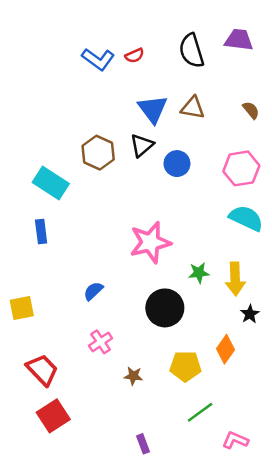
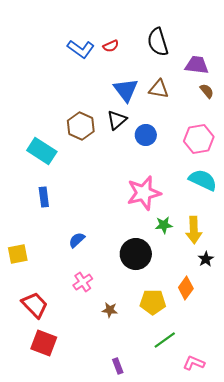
purple trapezoid: (239, 40) -> (197, 65), moved
blue rectangle: (41, 232) -> (44, 197), moved
pink star: (150, 242) -> (144, 193), moved
red square: (53, 416) -> (44, 343), turned -36

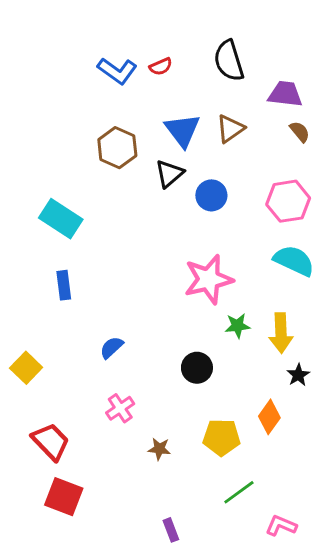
brown triangle: (159, 89) -> (230, 129), turned -45
brown hexagon: (81, 126) -> (117, 148), moved
yellow square: (18, 254) -> (26, 368), turned -35
black circle: (136, 254) -> (197, 368), size x0.7

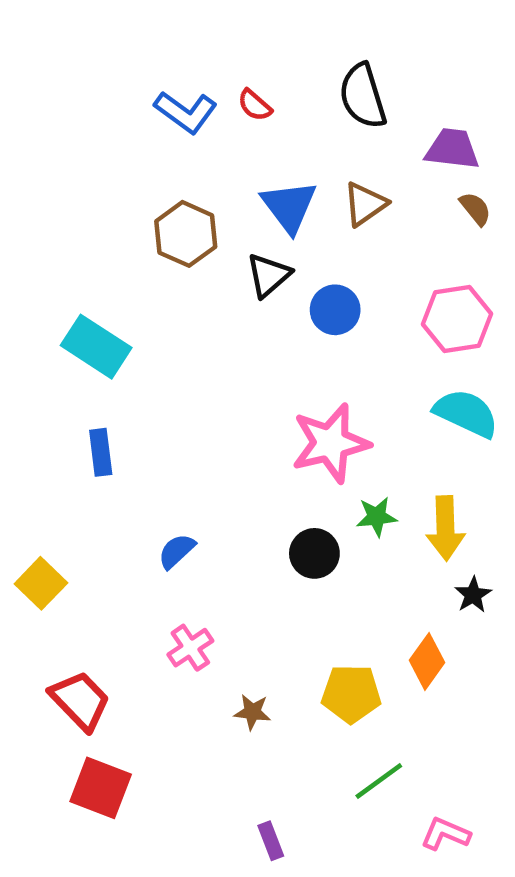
red semicircle: (161, 67) -> (255, 105), turned 65
black circle: (197, 368) -> (314, 553), moved

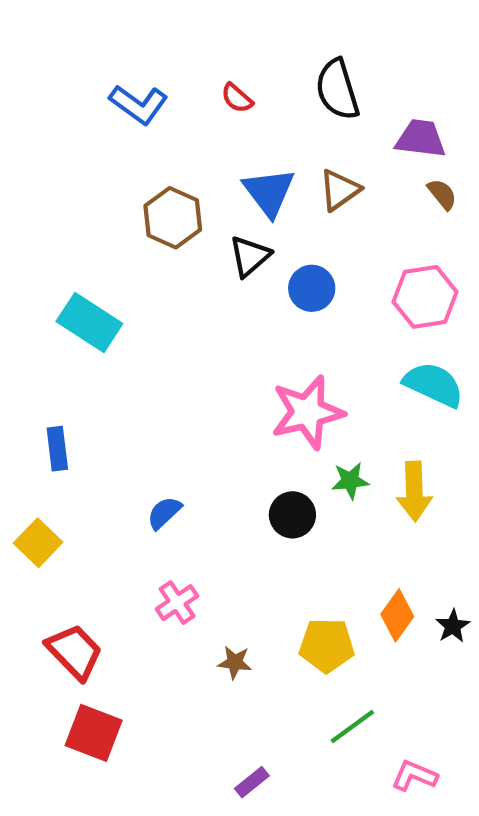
blue L-shape: (186, 112) -> (139, 104), moved
blue rectangle: (101, 452) -> (57, 449), moved
black star: (473, 595) -> (453, 626), moved
purple rectangle: (271, 841) -> (252, 782), turned 72

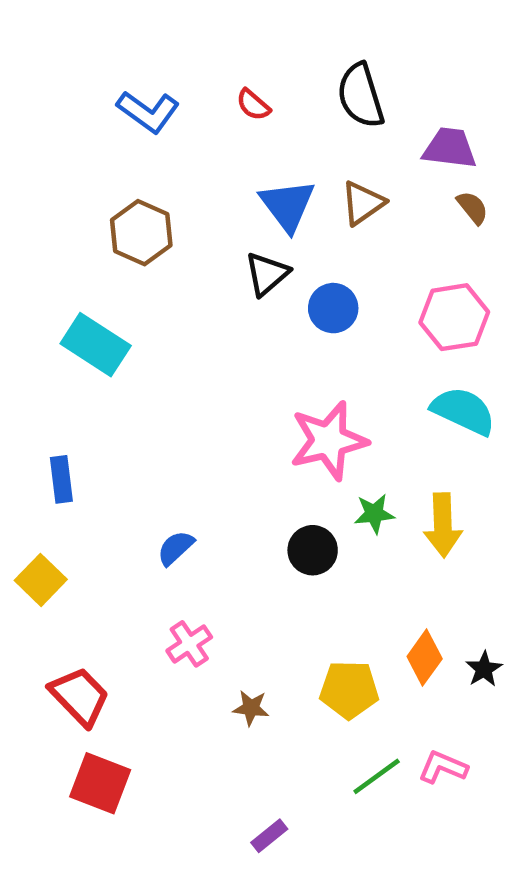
brown hexagon: (173, 218) -> (141, 233), moved
pink L-shape: (414, 776) -> (443, 767), moved

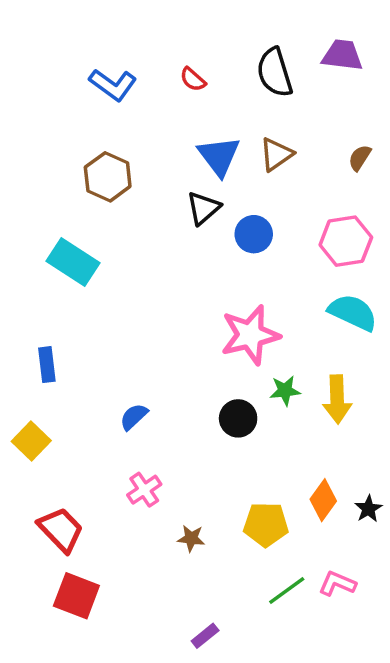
purple trapezoid: (450, 148) -> (342, 55), moved
brown semicircle: (473, 208) -> (360, 158), turned -108

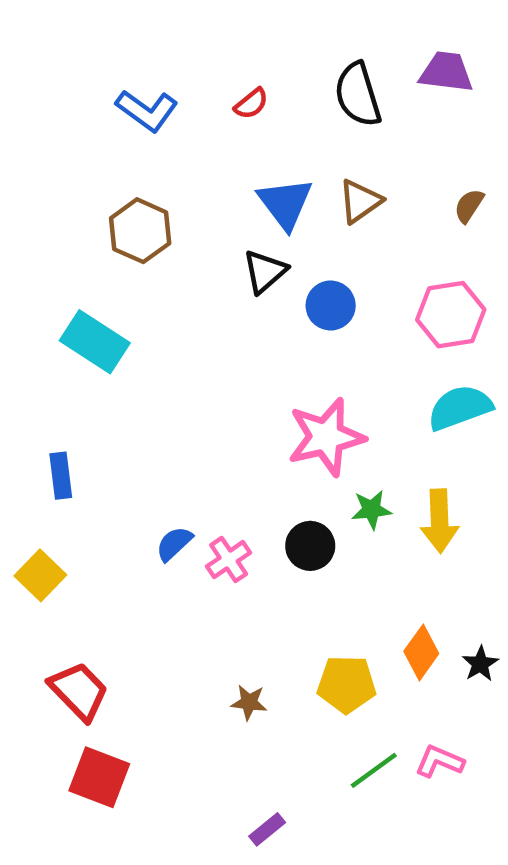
red semicircle: (193, 79) -> (251, 104), turned -80
cyan semicircle: (353, 312) -> (460, 408), turned -45
pink cross: (144, 490) -> (229, 559), moved

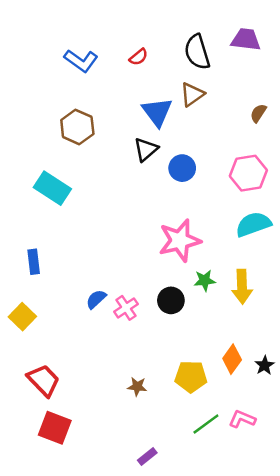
brown triangle: (360, 201) -> (192, 94), moved

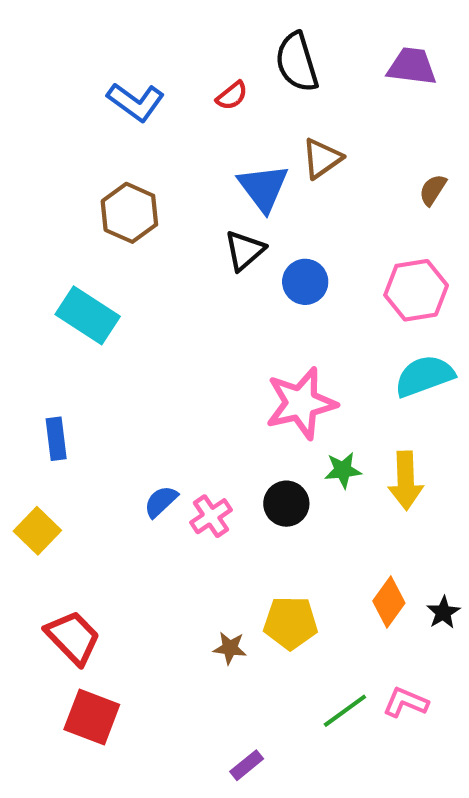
black semicircle: (197, 52) -> (297, 62), moved
yellow pentagon: (191, 377) -> (291, 623), moved

